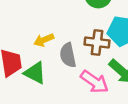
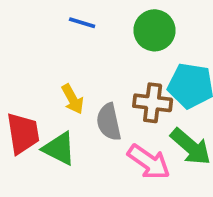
yellow arrow: (44, 40) -> (73, 99), turned -96

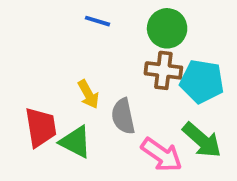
brown cross: (153, 103) -> (163, 70), moved

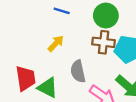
yellow arrow: (88, 94) -> (56, 43), moved, turned -108

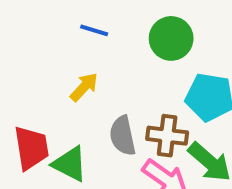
brown cross: (104, 42) -> (167, 136), moved

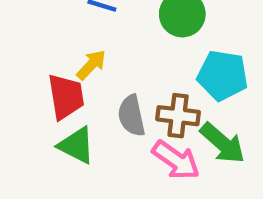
red trapezoid: (31, 148) -> (66, 97), moved

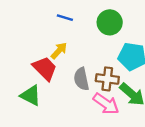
red trapezoid: (66, 97) -> (45, 68), turned -36
green triangle: (76, 145) -> (31, 95), moved

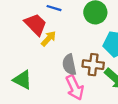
red trapezoid: (45, 68) -> (36, 24), moved
pink arrow: (106, 104) -> (75, 87), moved, turned 30

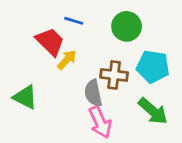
brown cross: (93, 65) -> (114, 75), moved
green triangle: (22, 80) -> (25, 97), moved

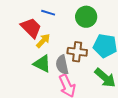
green triangle: (25, 97) -> (42, 64), moved

